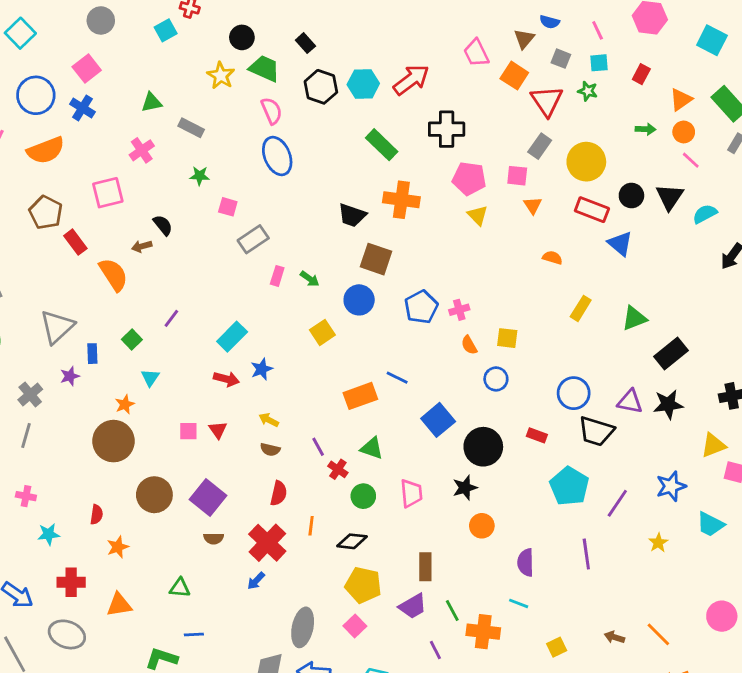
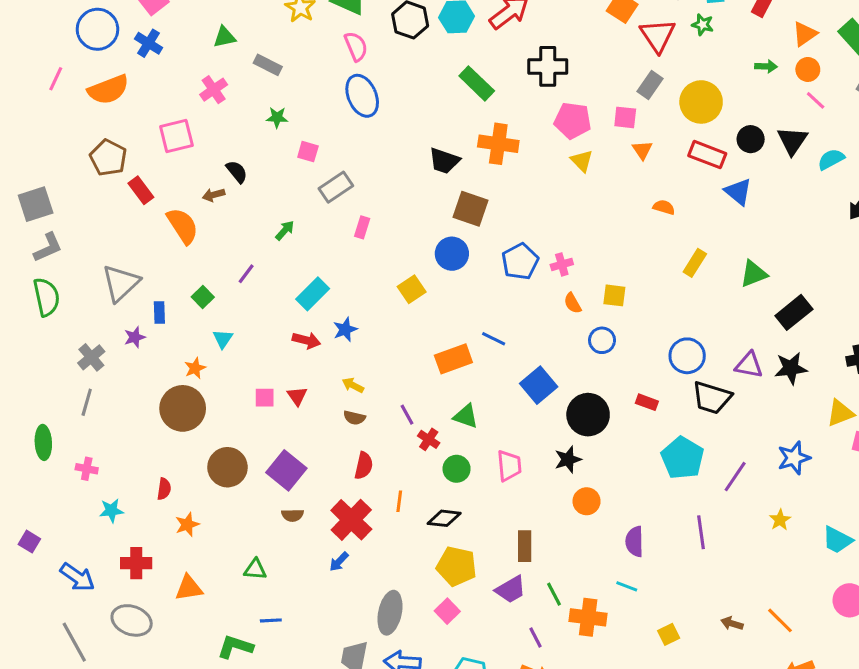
green arrow: (310, 279) -> (285, 230), moved, turned -84
cyan trapezoid: (710, 524) -> (837, 540), moved

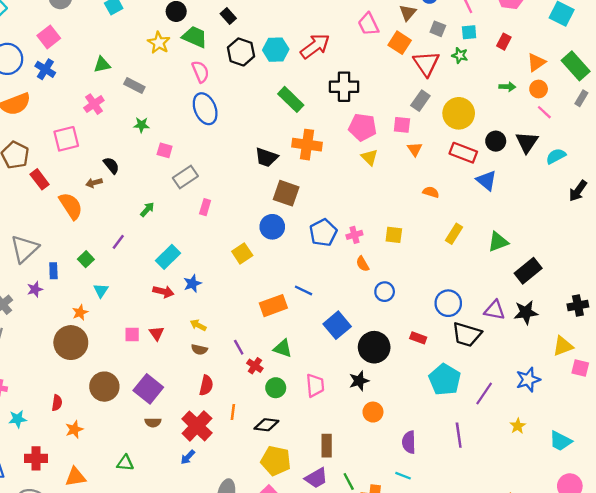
yellow square: (614, 295) -> (394, 235), moved

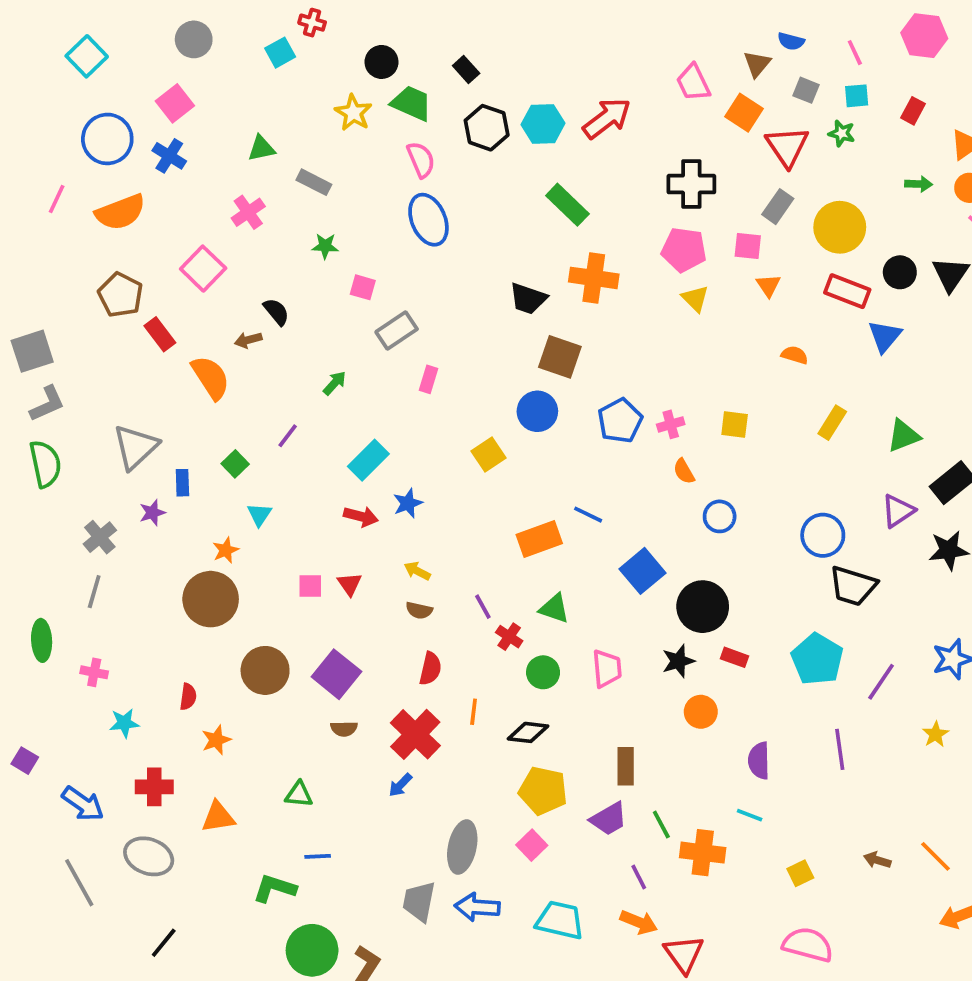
black cross: (344, 87) -> (691, 184), moved
pink square: (66, 139) -> (203, 269), turned -32
blue triangle: (486, 180) -> (885, 336), turned 30
purple triangle: (495, 310) -> (898, 511), moved, turned -45
red rectangle: (418, 338) -> (735, 657), moved

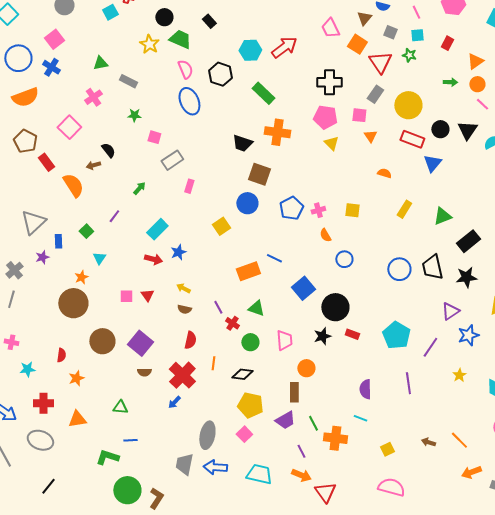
black hexagon: (487, 128) -> (220, 74), moved
purple triangle: (898, 511) -> (450, 311), moved
black trapezoid: (853, 586) -> (432, 267), moved, turned 60
orange circle: (701, 712) -> (306, 368), moved

